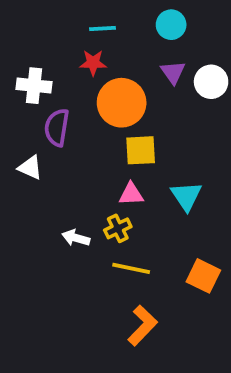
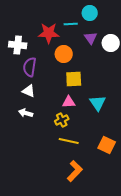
cyan line: (103, 28) -> (71, 24), moved
red star: (93, 63) -> (49, 33), size x1.5
orange circle: (122, 103) -> (64, 54), size x0.7
white triangle: (30, 167) -> (29, 91), moved
white arrow: (76, 238) -> (26, 113), moved

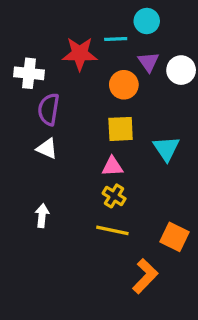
orange circle: (64, 54) -> (124, 85), moved
cyan triangle: (98, 103) -> (166, 149), moved
white arrow: (26, 113) -> (42, 216), moved, turned 80
yellow cross: (62, 120) -> (114, 196), moved, turned -32
orange L-shape: (75, 171) -> (145, 276), moved

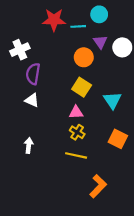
red star: (80, 54) -> (54, 20), moved
white cross: (29, 73) -> (20, 50), turned -30
yellow square: (121, 129) -> (82, 87), turned 36
orange square: (175, 237) -> (118, 139), moved

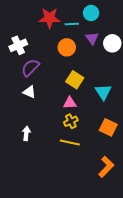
orange circle: (84, 57) -> (67, 47), moved
purple semicircle: (33, 74) -> (30, 68), turned 36
yellow cross: (77, 132) -> (71, 121), turned 32
orange L-shape: (98, 186) -> (106, 167), moved

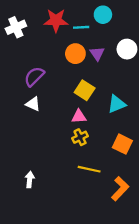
purple triangle: (92, 38) -> (97, 54), moved
white cross: (18, 45) -> (16, 27), moved
cyan triangle: (103, 92) -> (117, 104), turned 42
white arrow: (26, 133) -> (30, 180), moved
yellow line: (70, 143) -> (89, 169), moved

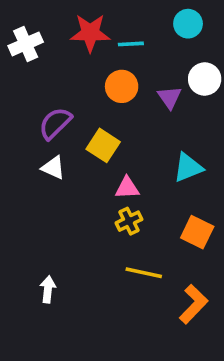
cyan circle: (103, 15) -> (188, 24), moved
purple triangle: (97, 54) -> (170, 97), moved
yellow square: (85, 90) -> (103, 145), moved

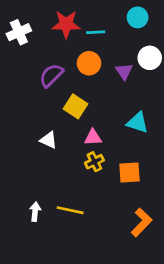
purple semicircle: (55, 123) -> (51, 75), moved
white triangle: (53, 168) -> (49, 140), moved
cyan triangle: (188, 168) -> (138, 123), turned 40
orange square: (197, 232) -> (129, 172), moved, turned -30
yellow line: (144, 273) -> (70, 210), moved

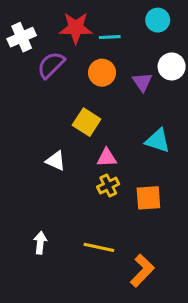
purple semicircle: (51, 75) -> (51, 65), moved
yellow line: (70, 210) -> (99, 247), moved
orange L-shape: (142, 222) -> (142, 271), moved

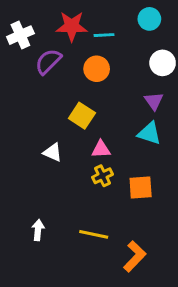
purple triangle: (142, 82) -> (154, 101), moved

